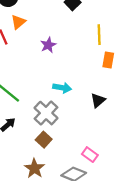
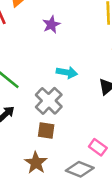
brown square: (44, 140) -> (46, 130), turned -35

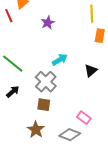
cyan arrow: (67, 72) -> (60, 60), turned -42

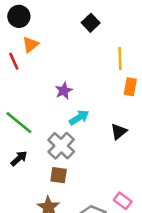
purple star: (48, 23) -> (64, 91), moved
pink rectangle: (84, 118) -> (123, 201), moved

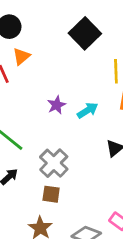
black square: (91, 23) -> (85, 33), size x1.6
cyan arrow: (79, 118) -> (88, 110), moved

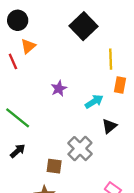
cyan arrow: (88, 110) -> (94, 101), moved
gray cross: (54, 163) -> (80, 149), moved

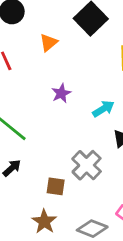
orange triangle: (28, 46) -> (49, 43), moved

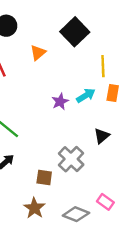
purple star: (61, 93) -> (60, 102), moved
cyan arrow: (103, 109) -> (86, 95), moved

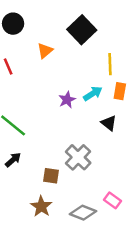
black triangle: (102, 136) -> (109, 123), moved, turned -42

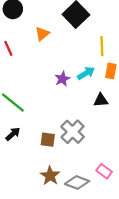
black triangle: (109, 123) -> (101, 100), turned -42
brown square: (51, 176) -> (48, 140), moved
brown star: (41, 206) -> (50, 176), moved

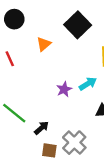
black arrow: (13, 134) -> (41, 128), moved

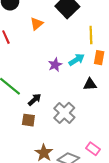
brown square: (49, 150) -> (28, 120), moved

